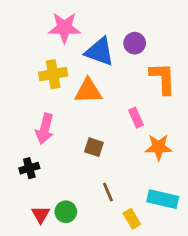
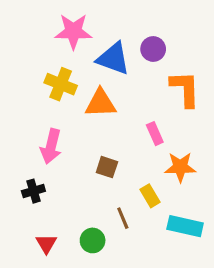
yellow cross: (53, 74) -> (61, 84), turned 32
green circle: (66, 212) -> (93, 240), moved
yellow rectangle: (132, 219) -> (150, 196), moved

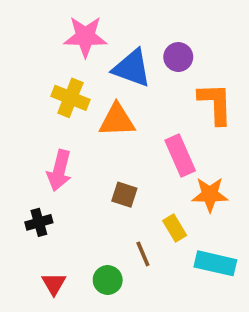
pink rectangle: (155, 134) -> (180, 155), size x1.5

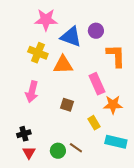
black cross: (39, 222) -> (24, 134), moved
brown line: (143, 254) -> (76, 148), moved, turned -32

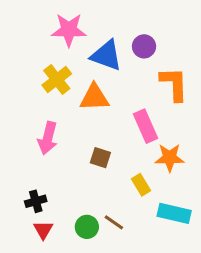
yellow cross: (38, 53) -> (57, 79), turned 30

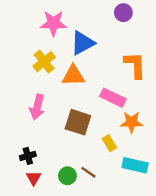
purple circle: (144, 46) -> (123, 13), moved
blue triangle: (106, 55) -> (83, 43), turned -48
pink rectangle: (146, 126) -> (113, 98), turned -40
brown square: (100, 158) -> (78, 122), size x1.6

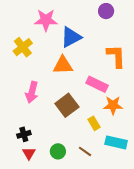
yellow cross: (44, 62) -> (23, 47), moved
brown square: (78, 122) -> (67, 105), turned 35
brown line: (88, 172) -> (85, 151), moved

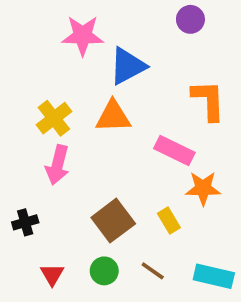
yellow cross: (23, 47) -> (54, 118), moved
brown square: (67, 105) -> (113, 221), moved
black cross: (24, 134) -> (25, 222), moved
cyan rectangle: (116, 142) -> (214, 276), moved

